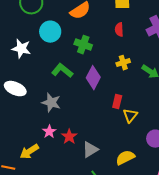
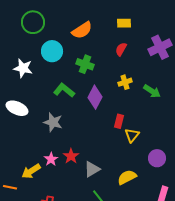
red semicircle: (119, 30) -> (121, 49), turned 32
pink star: (49, 132) -> (51, 159), moved

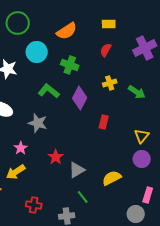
yellow triangle: (132, 135) -> (142, 136), moved
pink star: (51, 159) -> (21, 148), moved

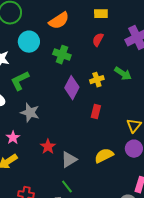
yellow cross: (110, 83) -> (97, 80), moved
green L-shape: (49, 91) -> (20, 81), moved, turned -65
green arrow: (137, 92) -> (123, 74), moved
yellow semicircle: (112, 178) -> (104, 156), moved
green line: (83, 197) -> (67, 187), moved

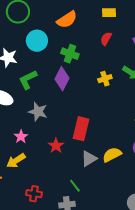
purple diamond: (72, 88) -> (62, 79), moved
red rectangle: (96, 112) -> (81, 129), moved, size x1.6
gray triangle: (69, 160) -> (89, 159), moved

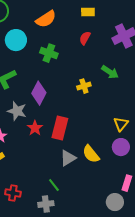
purple diamond: (62, 79) -> (39, 93), moved
yellow cross: (105, 79) -> (84, 86), moved
red star: (56, 146) -> (35, 128), moved
yellow semicircle: (112, 155) -> (91, 154), turned -102

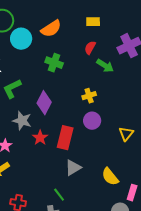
cyan circle: (16, 40) -> (21, 39), moved
green arrow: (110, 72) -> (105, 66), moved
purple circle: (121, 147) -> (92, 121), moved
yellow semicircle: (91, 154) -> (110, 177), moved

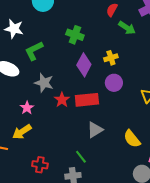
green cross: (54, 63) -> (75, 35), moved
purple diamond: (44, 103) -> (84, 65), moved
red rectangle: (65, 138) -> (87, 100), turned 70

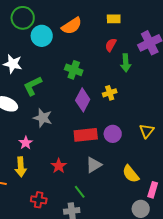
green arrow: (127, 28) -> (126, 63), turned 54
purple circle: (114, 83) -> (113, 134), moved
red star: (62, 100) -> (59, 166), moved
yellow arrow: (22, 132) -> (21, 167), turned -60

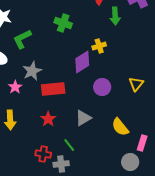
purple diamond: (83, 100) -> (82, 62), moved, turned 30
gray star: (43, 118) -> (32, 71), turned 30
red rectangle: (86, 135) -> (53, 89), moved
pink star: (26, 143) -> (15, 87), moved
red cross: (39, 200) -> (43, 154), moved

